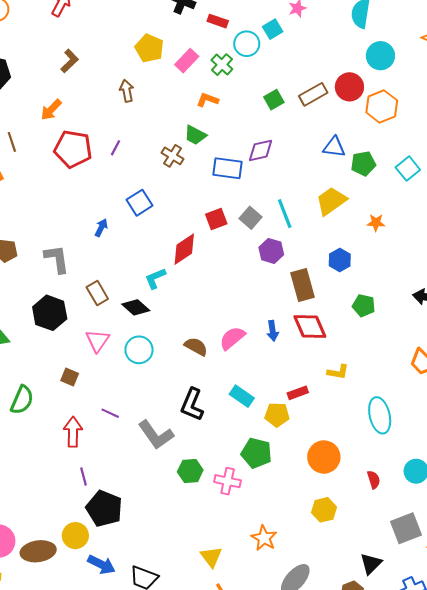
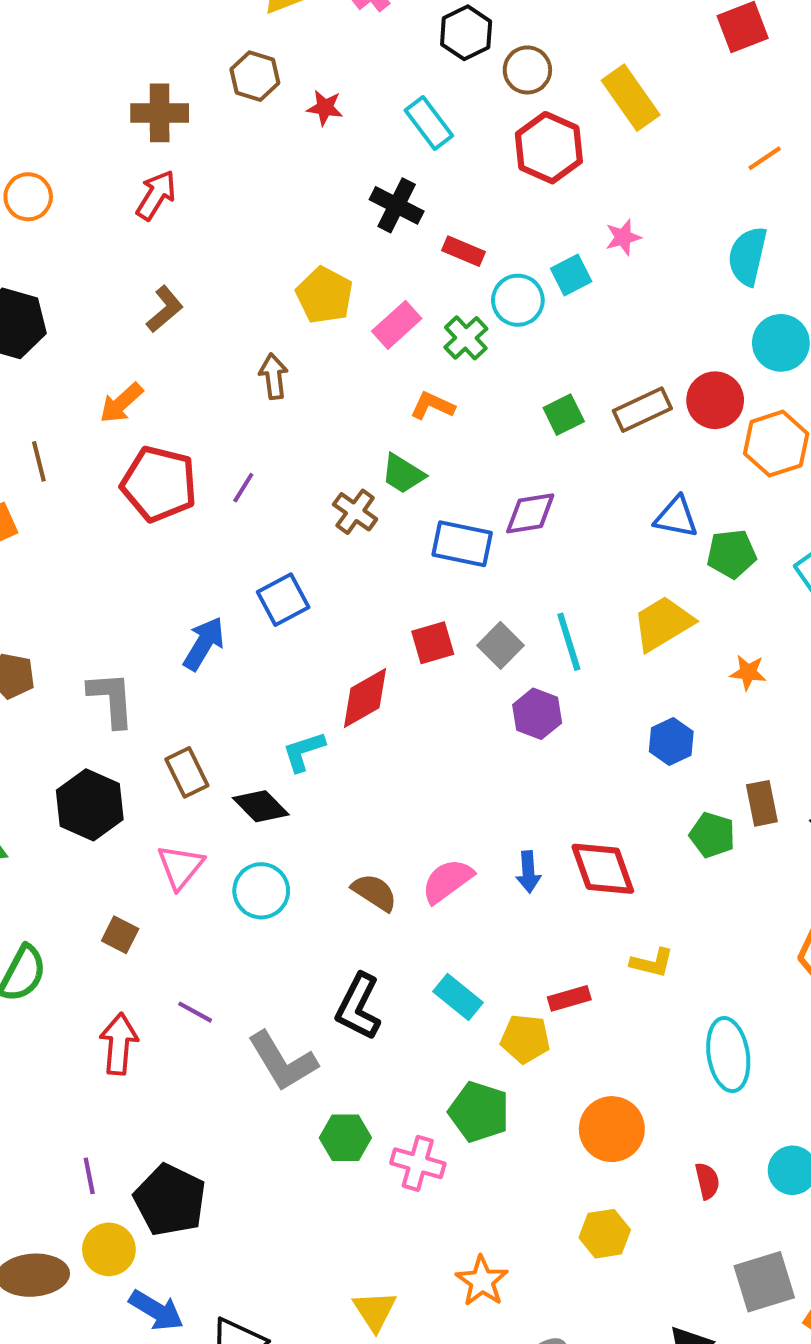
blue arrow: (101, 228) -> (204, 644), size x1.5
brown rectangle: (303, 285) -> (762, 803), moved, size x0.7
purple line: (83, 476) -> (89, 1176), moved

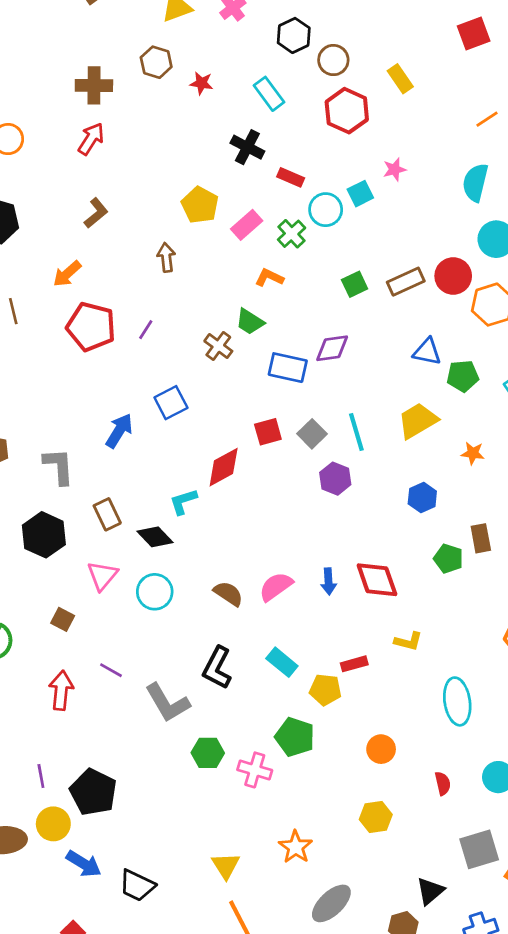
yellow rectangle: (631, 98) -> (400, 79), size x0.7
orange circle: (612, 1129) -> (381, 749), size x0.7

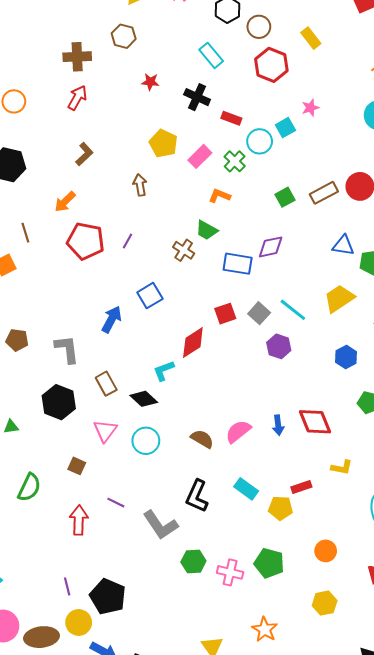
red star: (201, 83) -> (150, 82), moved
cyan line: (356, 432) -> (293, 310), turned -32
green pentagon: (295, 737) -> (269, 563), moved

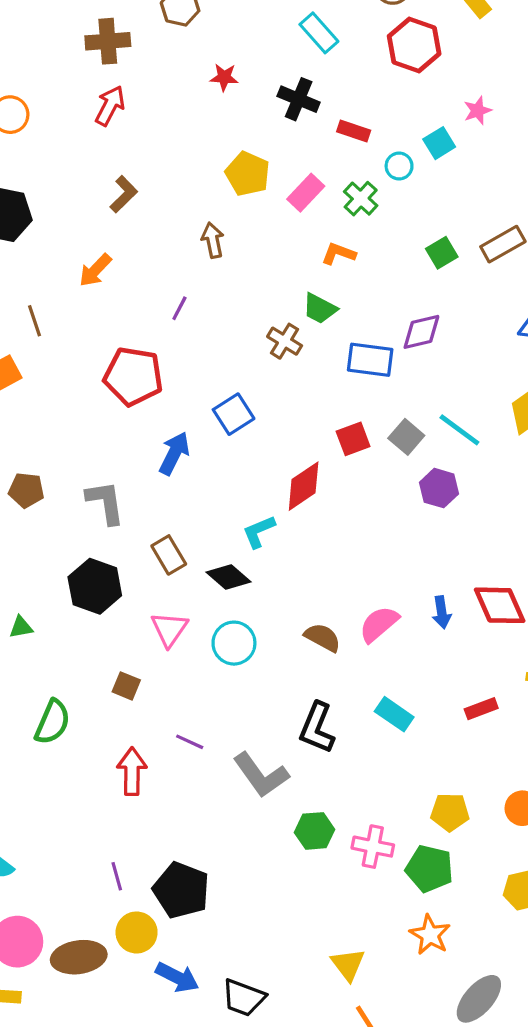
cyan circle: (260, 141) -> (399, 166), size x0.7
red pentagon: (86, 241) -> (133, 376), moved
purple line: (128, 241) -> (179, 308), moved
yellow pentagon: (281, 508) -> (450, 812), moved
green pentagon: (269, 563) -> (429, 869), moved

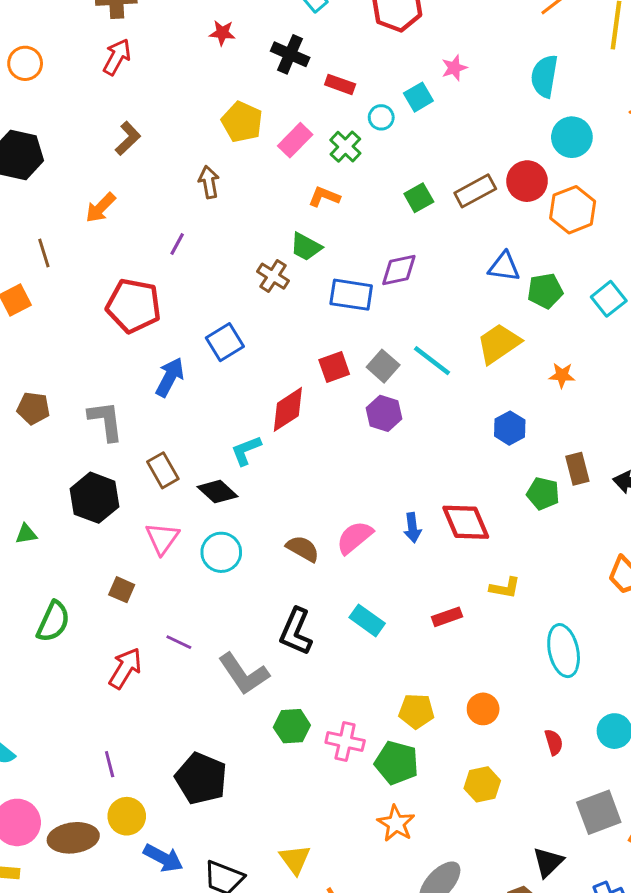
purple hexagon: (439, 488) -> (384, 413), moved
red arrow: (132, 771) -> (125, 668), turned 30
black pentagon: (181, 890) -> (201, 778), moved
yellow triangle: (348, 964) -> (295, 859), moved

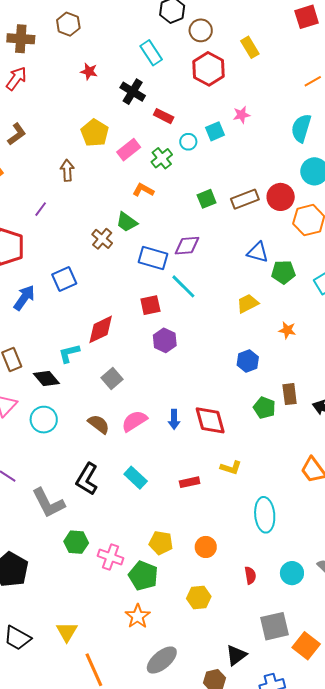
yellow trapezoid: (499, 344) -> (248, 303), size x0.7
cyan line: (432, 361) -> (183, 286), moved
gray square: (383, 366) -> (112, 379), moved
red square: (334, 367) -> (150, 305), moved

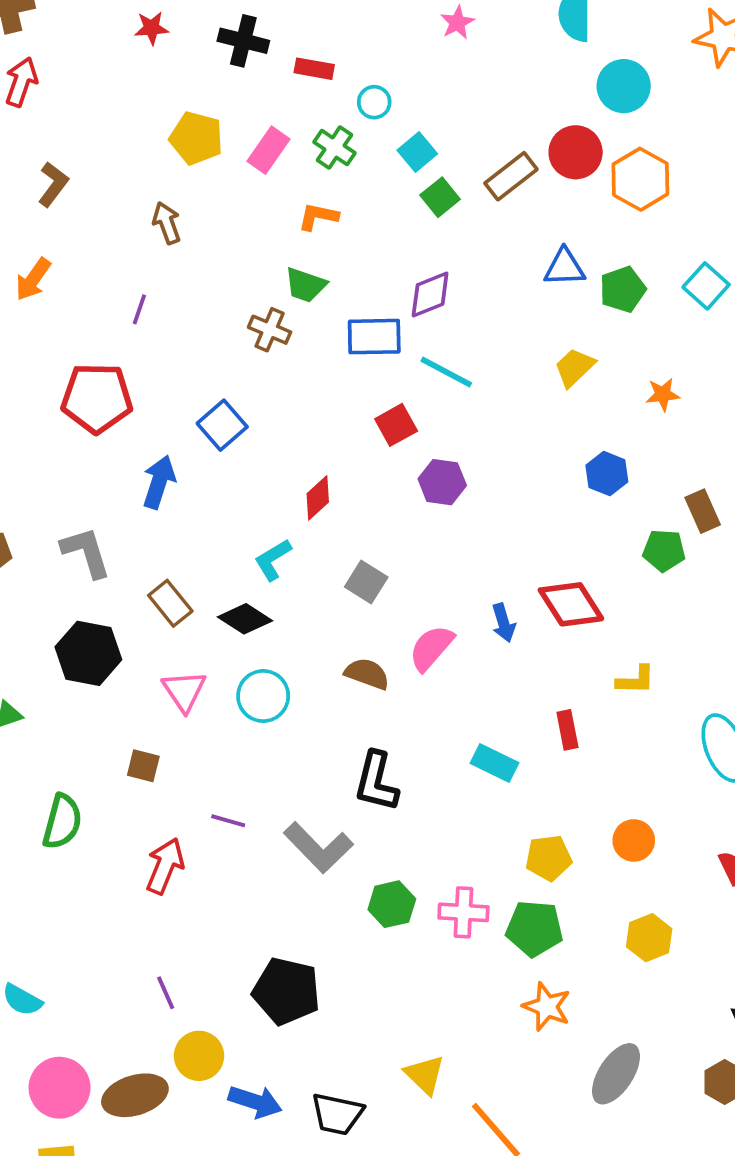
cyan square: (215, 131) -> (417, 152), moved
red diamond: (101, 329) -> (318, 498), size x0.7
cyan rectangle: (136, 478) -> (494, 763), moved
red rectangle: (190, 482) -> (567, 730), turned -72

